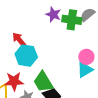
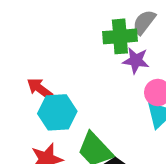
purple star: (53, 15) -> (136, 60), moved

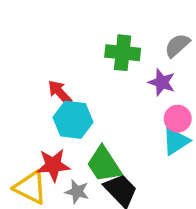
green cross: (120, 36) -> (123, 53), moved

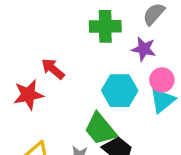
cyan hexagon: (73, 120) -> (120, 91), moved
red star: (53, 165) -> (28, 95), moved

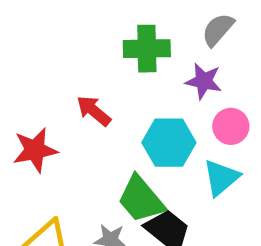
red arrow: (53, 69) -> (94, 111), moved
cyan triangle: (162, 100) -> (221, 178), moved

